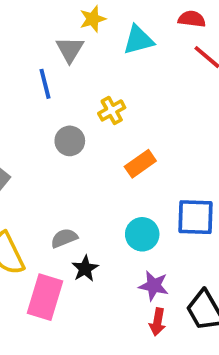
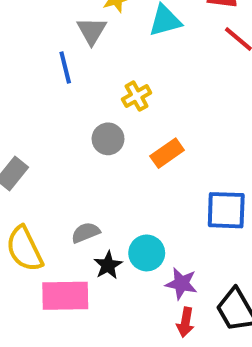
gray circle: (70, 141) -> (108, 139), moved
cyan circle: (142, 234) -> (147, 253), moved
pink rectangle: (45, 297) -> (65, 296), turned 72

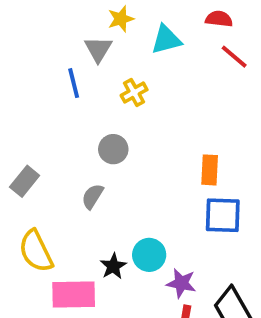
yellow cross: (137, 96) -> (134, 93), moved
orange rectangle: (167, 153) -> (210, 170), moved, turned -52
gray semicircle: (86, 233) -> (93, 196), moved, turned -36

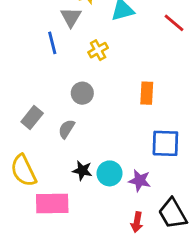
orange rectangle: (210, 170) -> (147, 93), moved
gray rectangle: (25, 181) -> (32, 117), moved
black star: (113, 266) -> (82, 171), moved, turned -30
purple star: (181, 283) -> (140, 181), moved

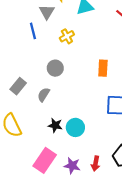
purple star: (140, 181) -> (72, 166), moved
pink rectangle: (52, 204) -> (45, 160), moved, turned -55

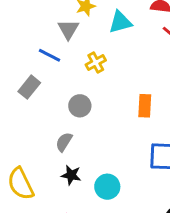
blue line: (33, 31) -> (50, 55), turned -49
gray rectangle: (18, 86) -> (29, 87), moved
black star: (55, 125) -> (71, 175), moved

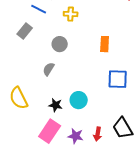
yellow cross: (96, 62) -> (71, 14), turned 32
black star: (71, 175) -> (56, 105), moved

